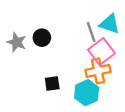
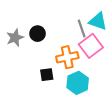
gray star: (17, 42) -> (15, 38), turned 30
orange cross: (98, 71) -> (67, 57), moved

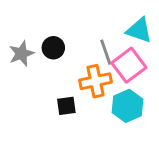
gray line: (82, 28) -> (106, 52), moved
cyan hexagon: (78, 83) -> (127, 106), moved

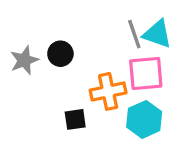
gray line: (106, 52) -> (134, 34), moved
pink square: (129, 65) -> (146, 73), turned 32

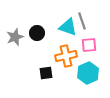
cyan triangle: (157, 34) -> (68, 27), moved
pink square: (146, 73) -> (89, 45), size x0.7

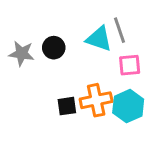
gray star: (15, 37) -> (22, 53), turned 30
orange cross: (66, 56) -> (96, 100), moved

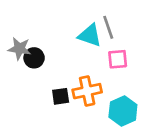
black circle: (54, 48) -> (34, 58), moved
cyan hexagon: (128, 106) -> (123, 111), moved

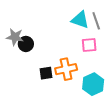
gray line: (108, 27) -> (96, 21), moved
cyan triangle: (90, 35) -> (80, 20), moved

